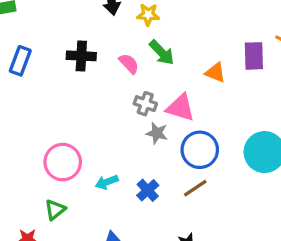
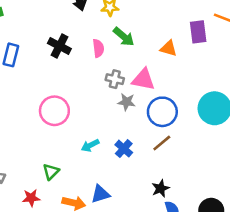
black cross: (81, 56) -> (59, 46), turned 30
pink semicircle: (129, 64) -> (98, 48), turned 42
pink circle: (63, 162) -> (54, 111), moved

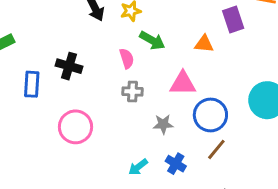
black cross: (59, 46) -> (69, 66), moved
gray cross: (115, 79) -> (132, 91), moved
gray star: (126, 102) -> (163, 124), moved
pink circle: (54, 111) -> (75, 127), moved

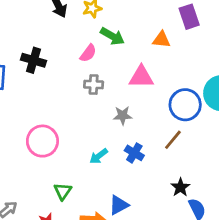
pink semicircle: (127, 58) -> (88, 53), turned 54
blue circle: (210, 115) -> (185, 105), moved
pink circle: (75, 127) -> (42, 141), moved

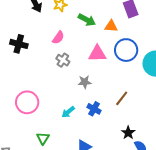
green arrow: (112, 36) -> (87, 20), moved
gray cross: (94, 84) -> (63, 60), turned 32
blue circle: (185, 105) -> (126, 50), moved

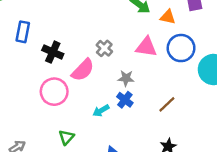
pink semicircle: (58, 38) -> (83, 70), moved, size x1.5
black cross: (19, 44) -> (53, 52), moved
blue cross: (94, 109) -> (125, 100), moved

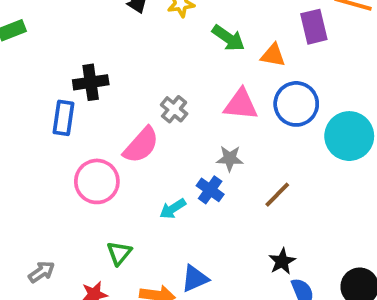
blue rectangle: (23, 32) -> (64, 118), moved
black cross: (53, 52) -> (91, 82), moved, turned -30
gray star: (126, 78) -> (230, 158), moved

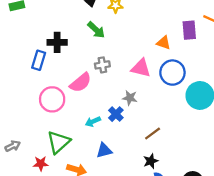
green arrow: (228, 38) -> (96, 30), moved
gray cross: (174, 109) -> (102, 65), turned 32
brown line: (277, 195) -> (153, 134), moved
green triangle: (119, 253) -> (59, 142), size x1.6
blue triangle: (195, 279) -> (104, 150), moved

